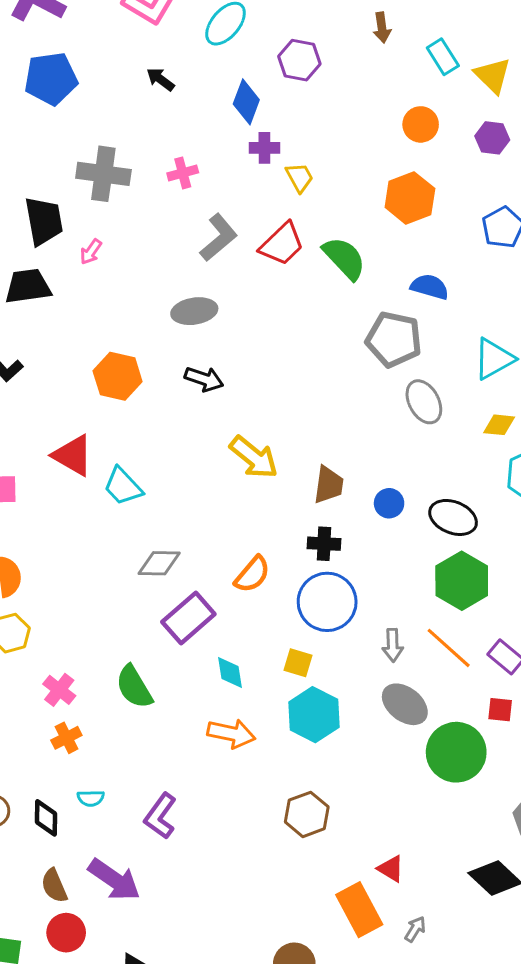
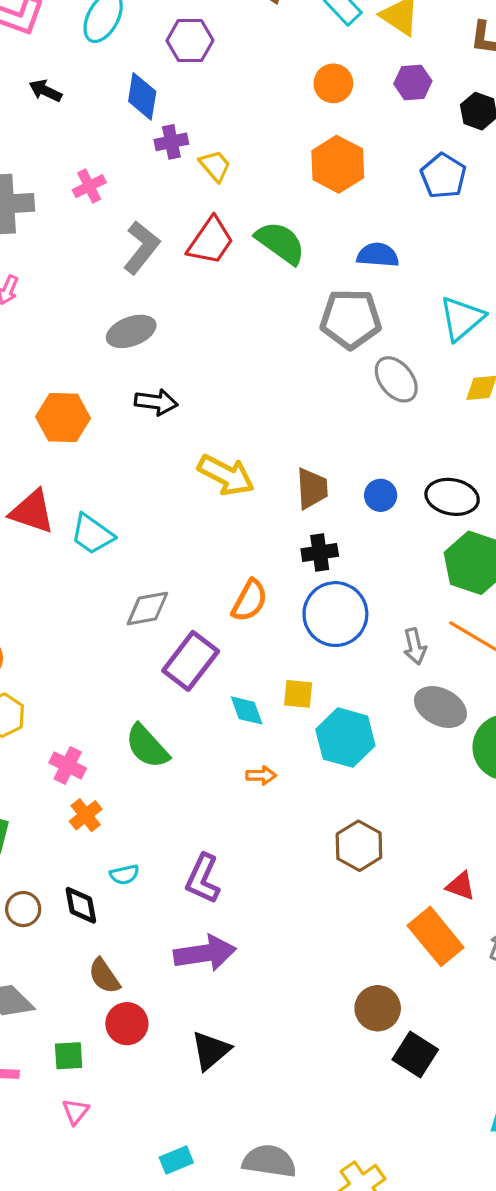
yellow square: (298, 663) -> (298, 694), moved
orange arrow: (231, 734) -> (261, 775), size x0.6
purple arrow: (114, 880) -> (205, 953), moved, turned -32

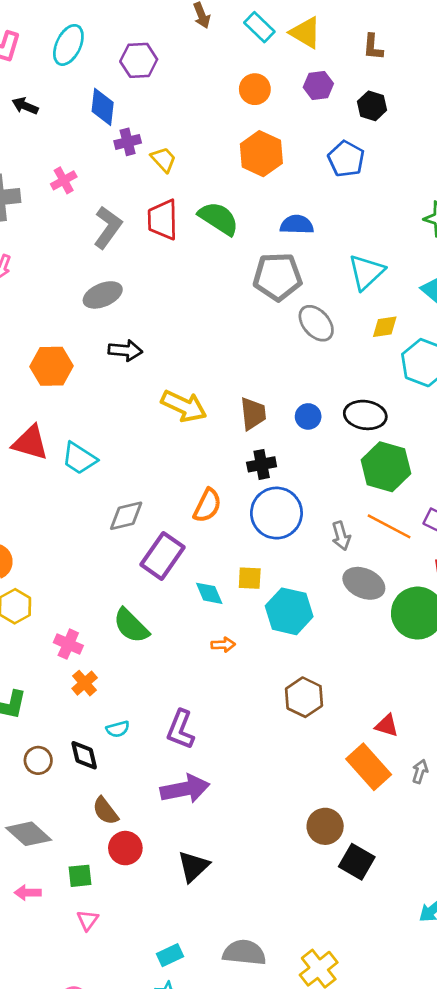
red trapezoid: (211, 241) -> (163, 220), turned 147

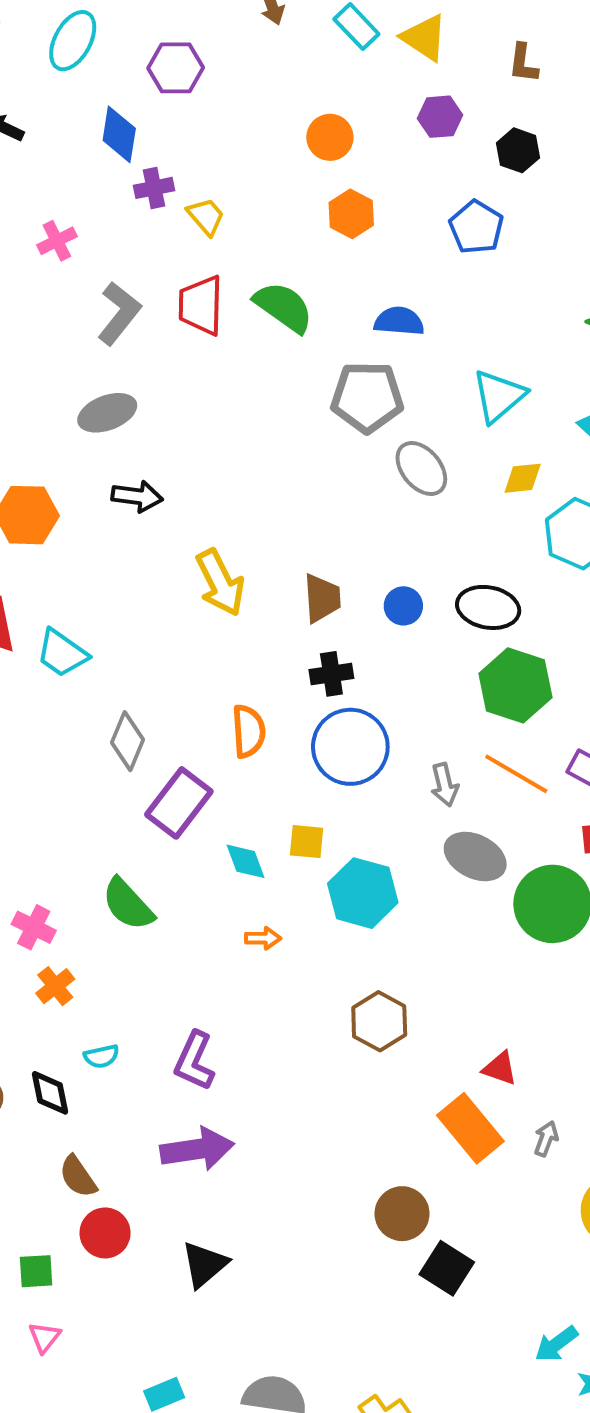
orange circle: (255, 89) -> (330, 137), moved
orange hexagon: (261, 154) -> (351, 214), size x0.7
yellow arrow: (184, 406) -> (220, 583), turned 36
orange semicircle: (207, 506) -> (249, 731), turned -32
gray diamond: (126, 516) -> (128, 741), turned -57

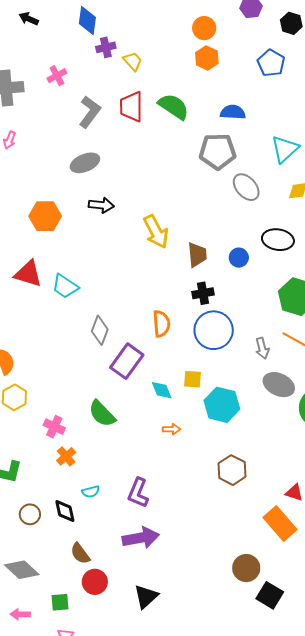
orange circle: (330, 137) -> (204, 28), moved
yellow arrow: (220, 583) -> (156, 232), moved
black ellipse: (488, 607) -> (278, 240), moved

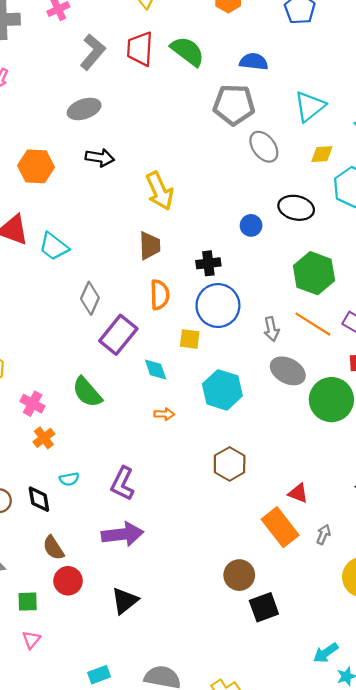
brown trapezoid: (197, 255) -> (150, 246), moved
yellow square: (192, 379) -> (190, 339), moved
black square: (270, 595) -> (264, 607), turned 36

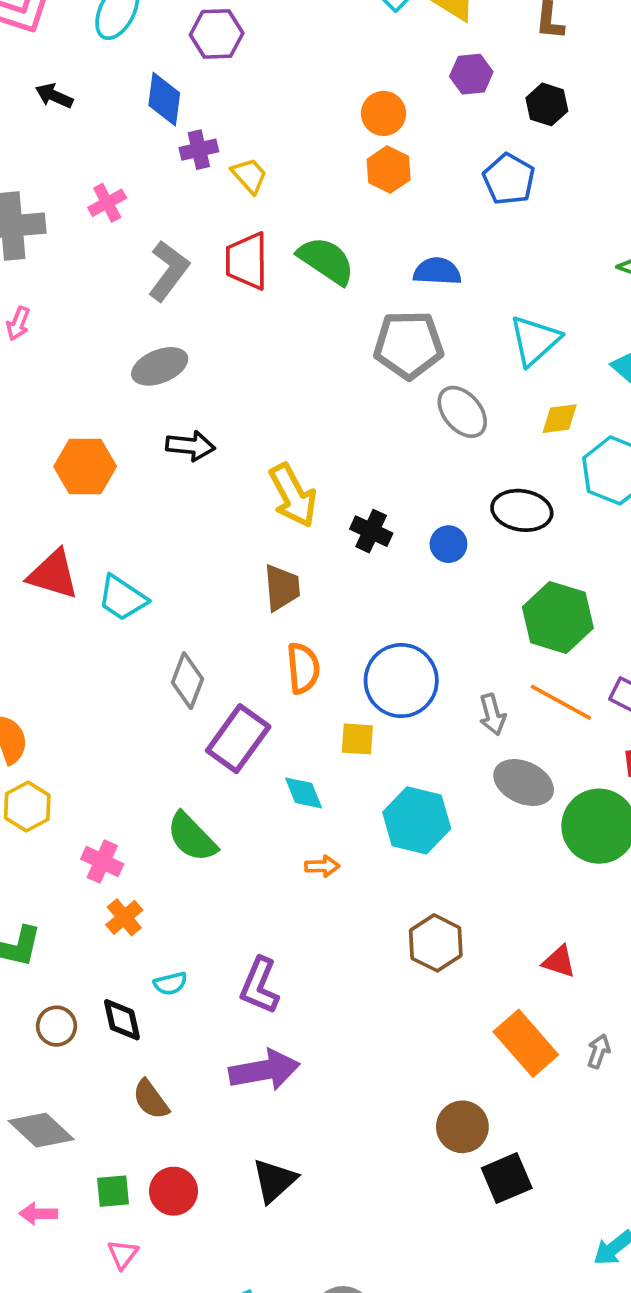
black cross: (208, 263) -> (371, 531), moved, turned 35
red triangle: (298, 493) -> (559, 962), moved
red circle: (68, 581) -> (174, 1191), moved

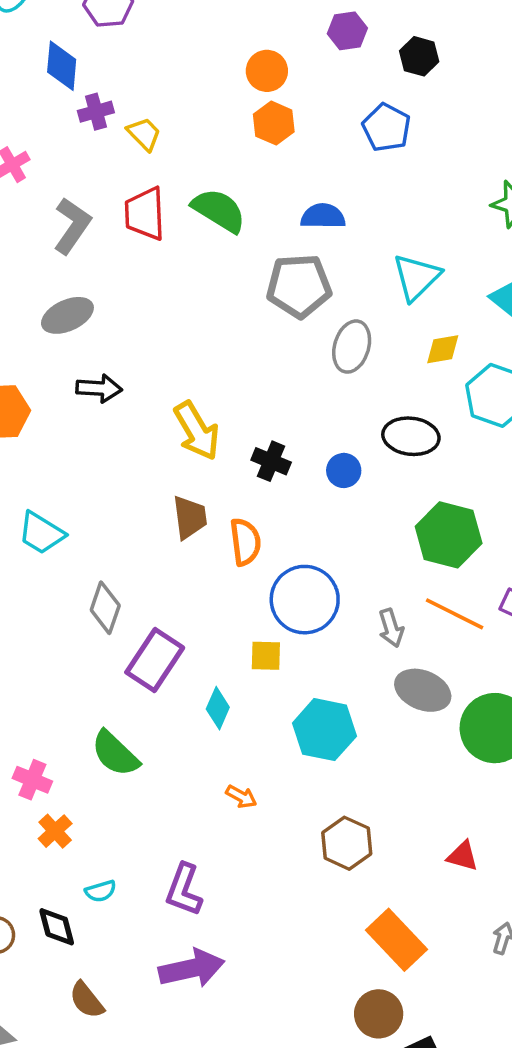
gray ellipse: (462, 412) -> (352, 347), turned 60
orange semicircle: (303, 668) -> (245, 542), moved
cyan diamond: (304, 793) -> (218, 708), turned 48
orange arrow: (322, 866) -> (241, 797), moved, turned 32
orange rectangle: (526, 1043) -> (397, 940), moved

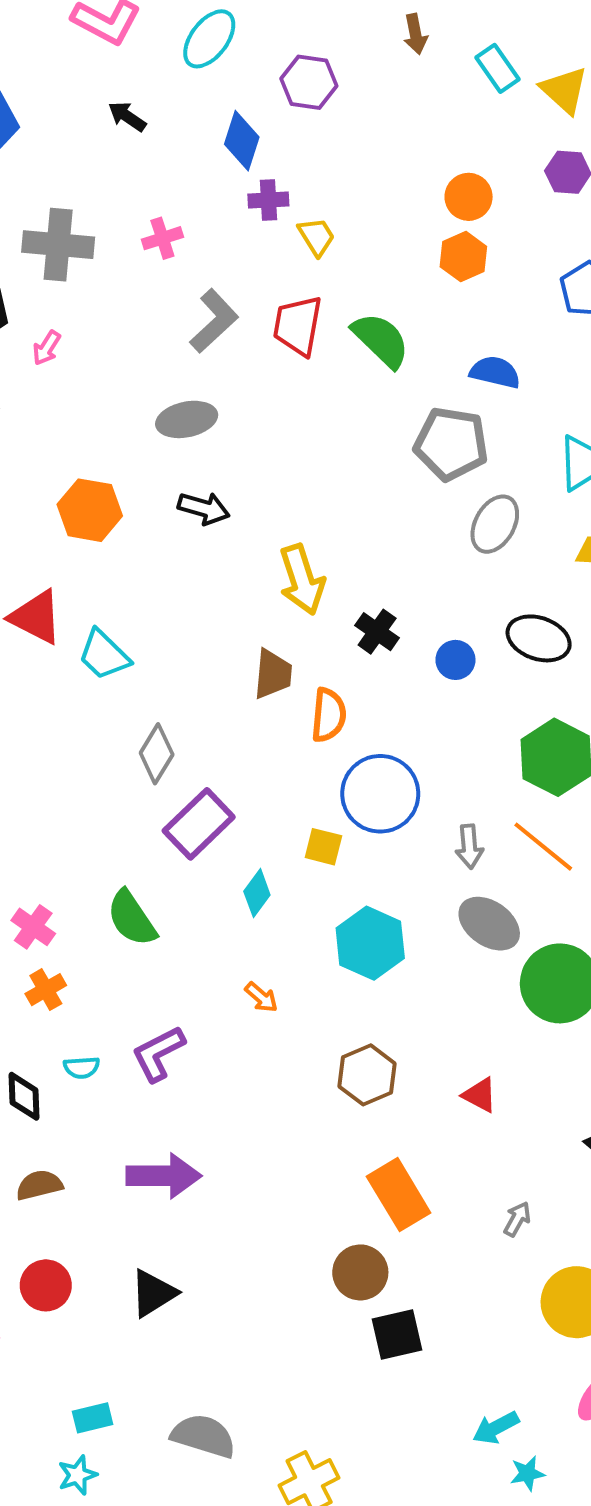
red triangle: (463, 856) -> (480, 1095), moved
purple L-shape: (184, 890) -> (158, 1054), moved, turned 30
brown semicircle: (87, 1000) -> (39, 1185), turned 102

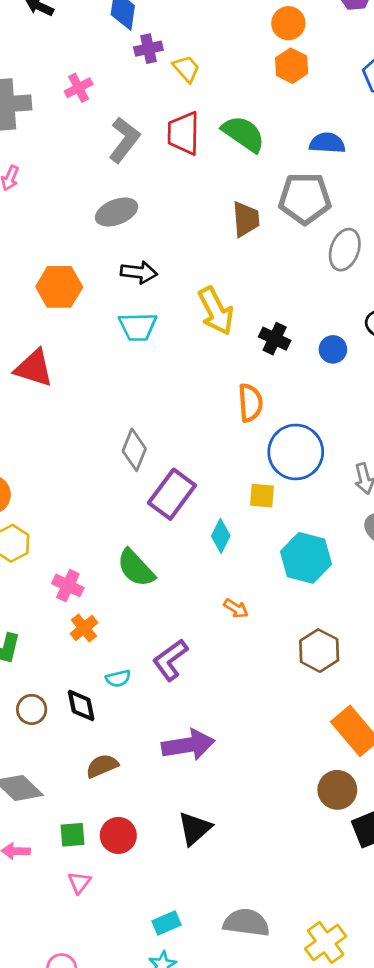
cyan trapezoid: (104, 655) -> (138, 327), moved, turned -36
brown trapezoid: (273, 674) -> (246, 219), moved

